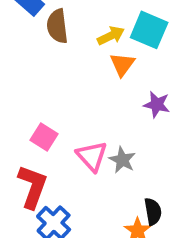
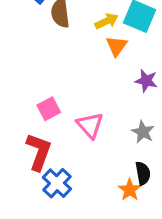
pink square: (44, 137) -> (49, 109), turned 30
gray star: (122, 160) -> (143, 132), moved

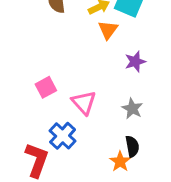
purple star: (146, 81) -> (135, 62), turned -30
red L-shape: (39, 152) -> (37, 160), moved
blue cross: (57, 183) -> (63, 136), moved

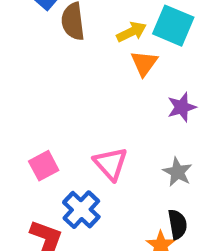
pink square: (46, 87) -> (44, 166), moved

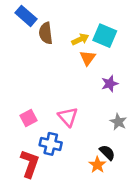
gray star: (178, 172) -> (118, 122), moved
blue cross: (81, 210) -> (51, 144), turned -30
black semicircle: (178, 224) -> (107, 153), turned -35

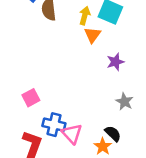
yellow arrow: (80, 39) -> (85, 16), turned -49
pink triangle: (68, 117) -> (72, 134), moved

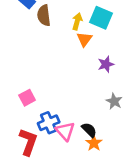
blue cross: (54, 125) -> (49, 123), turned -36
black semicircle: (113, 134) -> (89, 130), moved

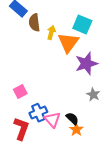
yellow arrow: (77, 21) -> (51, 33), moved
orange triangle: (84, 39) -> (68, 43), size x1.6
purple star: (106, 64) -> (86, 64), size x1.6

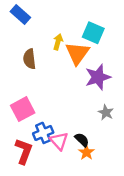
brown semicircle: (34, 23) -> (29, 59), moved
pink square: (20, 92) -> (23, 109), size x1.5

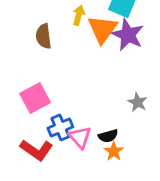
purple star: (98, 77) -> (128, 35), moved, turned -30
black semicircle: (82, 140) -> (108, 136), turned 119
red L-shape: (24, 151) -> (37, 150), turned 105

